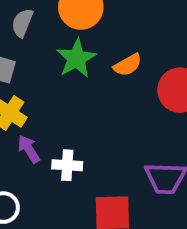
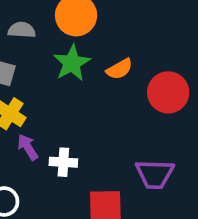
gray semicircle: (22, 23) -> (22, 30), turned 72

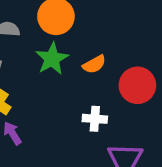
white cross: (63, 162) -> (95, 119), moved

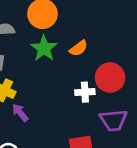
red circle: (137, 85) -> (110, 78), moved

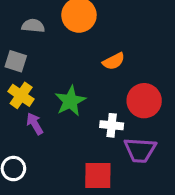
green star: (44, 48) -> (70, 101), moved
white cross: (85, 92) -> (112, 125), moved

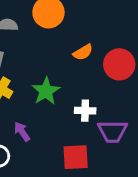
red circle: (144, 101) -> (119, 64), moved
purple arrow: (35, 124) -> (22, 132), moved

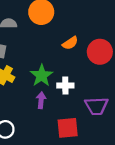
white cross: (85, 111) -> (65, 86), moved
purple arrow: (22, 132) -> (41, 100), moved, turned 42

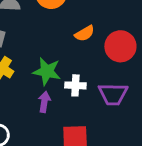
green star: (42, 76) -> (47, 71), turned -30
purple trapezoid: (96, 106) -> (113, 94), moved

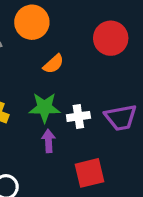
orange semicircle: (85, 33) -> (53, 64), moved
red circle: (120, 46) -> (111, 38), moved

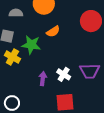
green star: (45, 108) -> (31, 45), moved
white cross: (78, 116) -> (64, 74), moved, turned 32

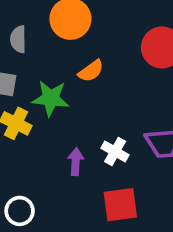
gray semicircle: (16, 13) -> (18, 39), turned -88

